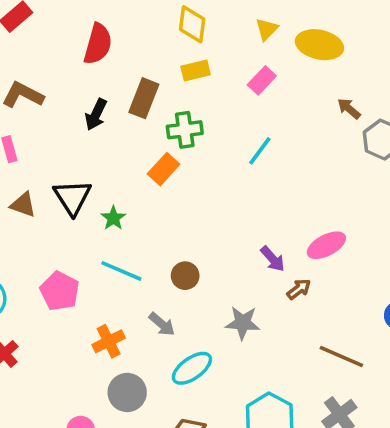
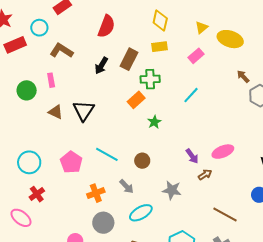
green star: (113, 218) -> (154, 122), moved

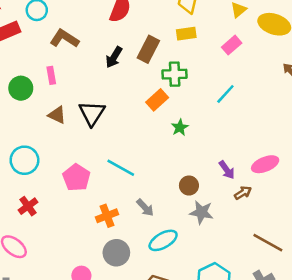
brown circle: (142, 161) -> (189, 186), moved
cyan circle: (29, 162) -> (24, 160), moved
red cross: (37, 194) -> (28, 206), moved

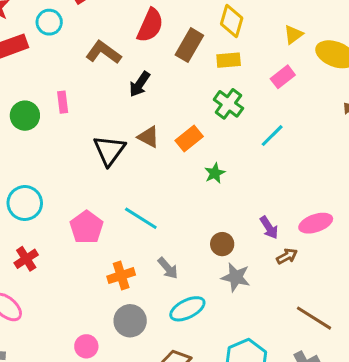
brown L-shape: (64, 39) -> (103, 52), moved
brown rectangle: (148, 49) -> (189, 45), moved
green cross: (175, 74) -> (228, 104), moved, turned 35
brown triangle: (57, 115) -> (148, 137), moved

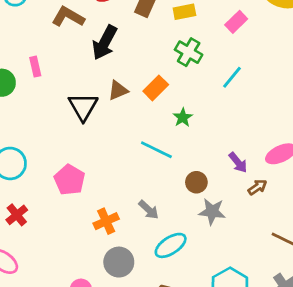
black arrow: (140, 84) -> (105, 43), size x1.4
brown triangle: (148, 137) -> (118, 90), turned -45
cyan line: (141, 218) -> (156, 150), moved

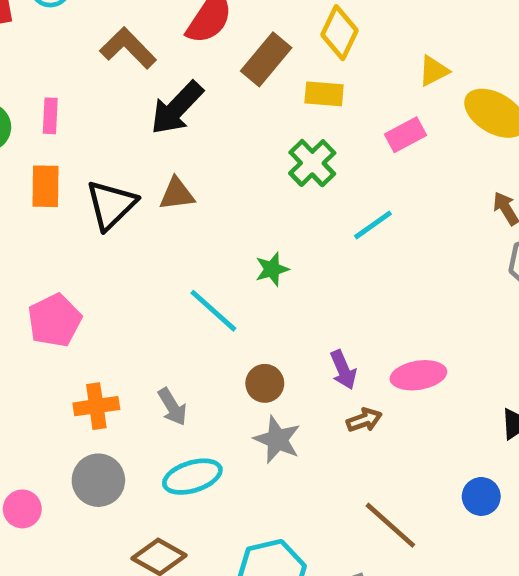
orange rectangle: (156, 88) -> (46, 186), moved, turned -60

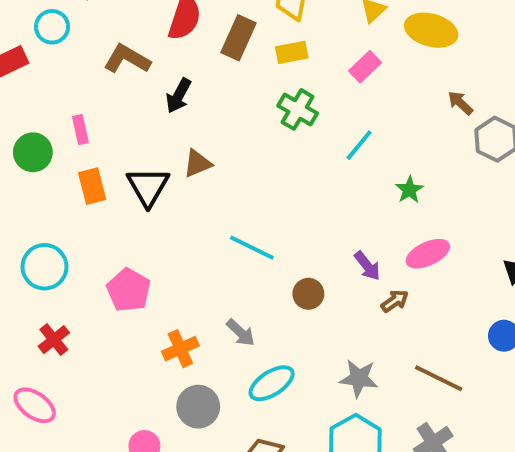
black arrow: (177, 108) -> (179, 96), size x0.7
green star: (272, 269) -> (409, 190), moved
gray star: (277, 440) -> (359, 378), moved

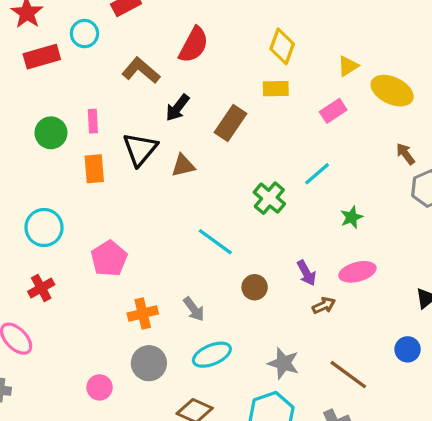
brown rectangle: (238, 38) -> (231, 123), moved
green cross: (298, 109) -> (269, 198), moved
black triangle: (148, 186) -> (140, 149), moved

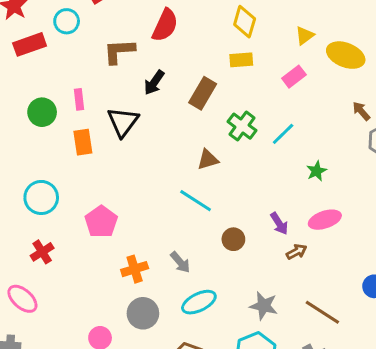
brown L-shape: (141, 71) -> (119, 51), turned -40
brown triangle: (183, 166) -> (208, 160), moved
green cross: (269, 198) -> (242, 126), moved

